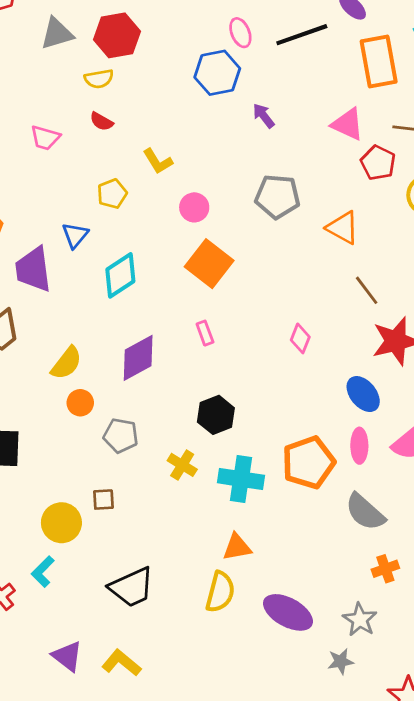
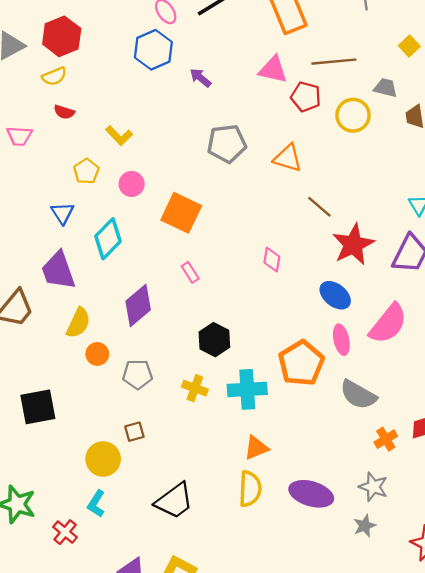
pink circle: (194, 207) -> (132, 184), moved
purple trapezoid: (33, 269) -> (58, 271), moved

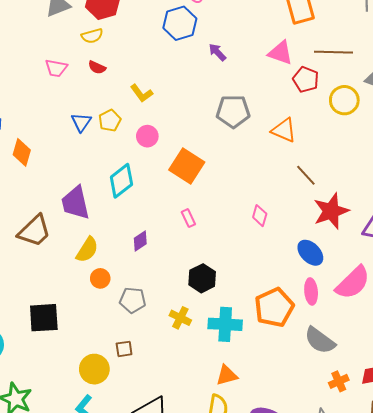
pink trapezoid: (19, 136) -> (56, 68), moved
blue triangle: (62, 213) -> (81, 122), moved
purple diamond: (138, 305) -> (140, 241), size x0.6

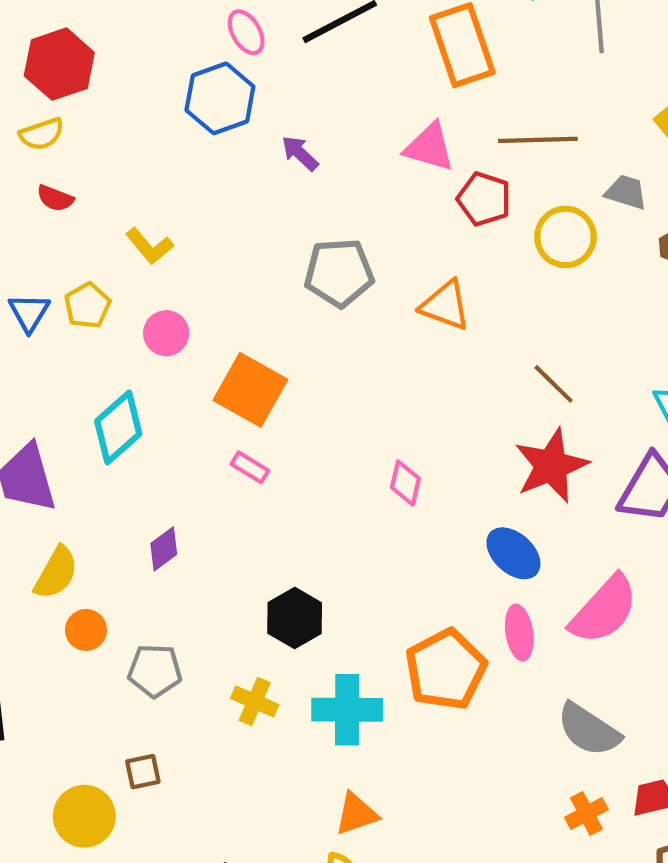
brown line: (306, 175) -> (554, 384), moved
pink rectangle: (188, 218) -> (250, 467), moved, turned -30
gray semicircle: (320, 340) -> (589, 730), moved

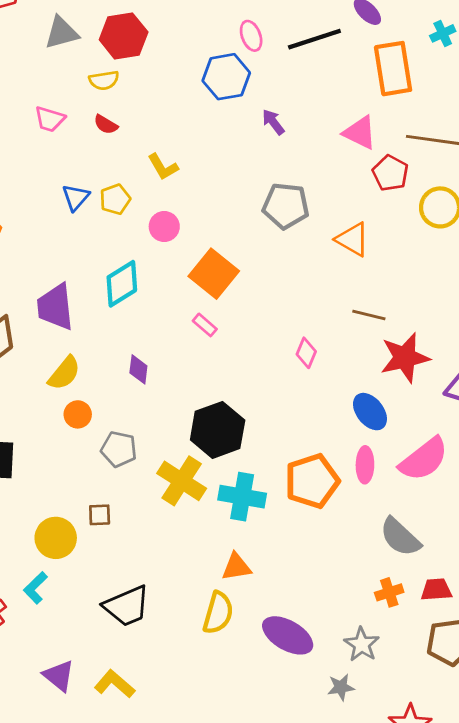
brown line: (554, 384) -> (369, 315), moved, turned -40
purple diamond: (164, 549) -> (138, 369), turned -56
black hexagon: (295, 618) -> (218, 430), size x1.4
yellow cross: (255, 702) -> (182, 481), size x1.6

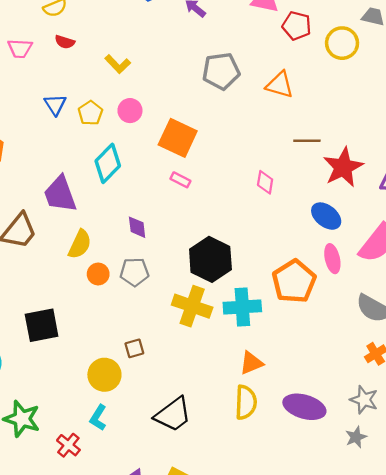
yellow pentagon: (115, 199) -> (90, 113), moved
gray pentagon: (119, 449) -> (134, 272), moved

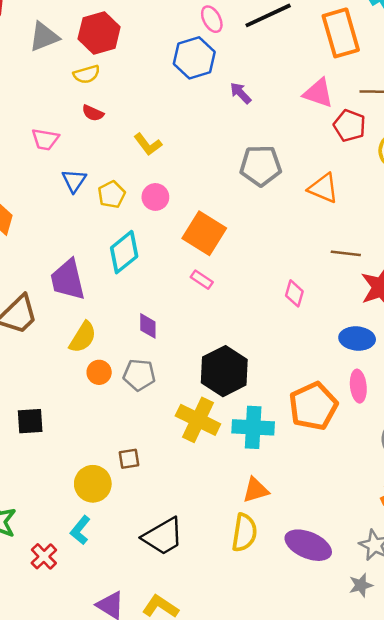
pink trapezoid: (20, 48) -> (45, 139), moved
blue ellipse: (326, 216) -> (357, 339), turned -40
black square: (42, 325) -> (30, 421), size x0.7

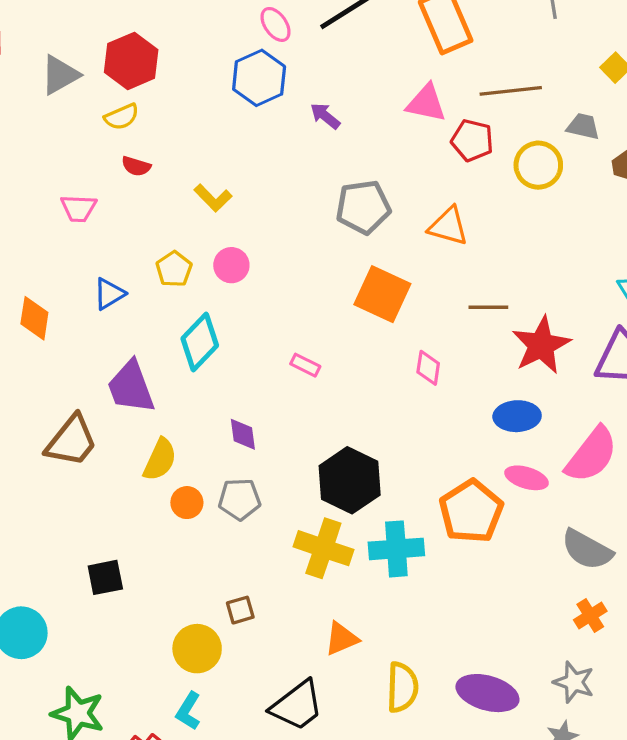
blue triangle: (74, 181) -> (109, 294), moved, turned 32
orange square: (204, 233) -> (382, 294), moved
pink ellipse: (358, 386) -> (527, 478), turned -60
orange triangle: (256, 490) -> (342, 639), moved

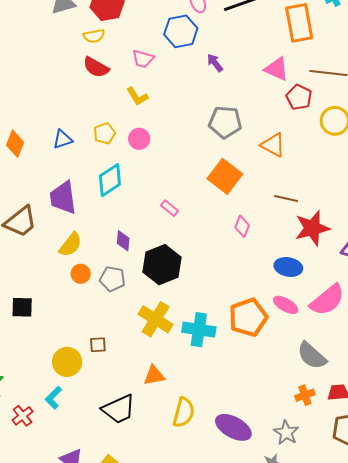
red semicircle: (136, 166) -> (96, 67), size x1.5
pink trapezoid: (79, 208) -> (143, 59), moved
black hexagon: (350, 480) -> (162, 265), moved

